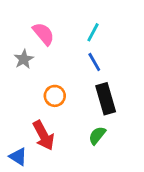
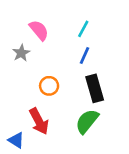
blue line: (94, 62) -> (85, 55), turned 54
green semicircle: (97, 135) -> (87, 121), size x1.5

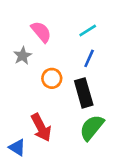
cyan line: (83, 29) -> (88, 30), turned 30
orange circle: (49, 86) -> (52, 78), moved
black rectangle: (95, 88) -> (84, 93), moved

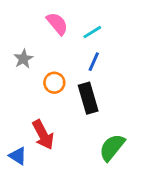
pink semicircle: (41, 32) -> (57, 24), moved
green semicircle: (92, 128) -> (112, 147), moved

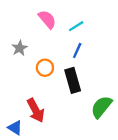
green semicircle: (112, 147) -> (101, 107), moved

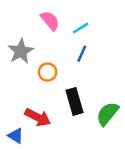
gray star: (20, 48) -> (21, 51), size x1.5
black rectangle: (73, 80) -> (74, 101), moved
red arrow: (36, 110) -> (38, 117), turned -35

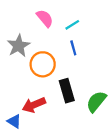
blue line: (82, 54) -> (73, 48), turned -40
orange circle: (48, 72) -> (43, 64), size x1.5
red arrow: (38, 117) -> (34, 105), turned 130

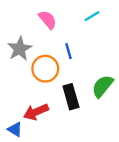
cyan line: (72, 25) -> (92, 16), moved
blue line: (73, 48) -> (69, 51), moved
green semicircle: (96, 102) -> (102, 86), moved

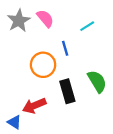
cyan line: (92, 16) -> (87, 26), moved
gray star: (20, 49) -> (19, 21), moved
green semicircle: (102, 86) -> (97, 81), turned 110

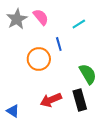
black rectangle: (67, 91) -> (80, 100), moved
red arrow: (34, 106) -> (51, 100), moved

